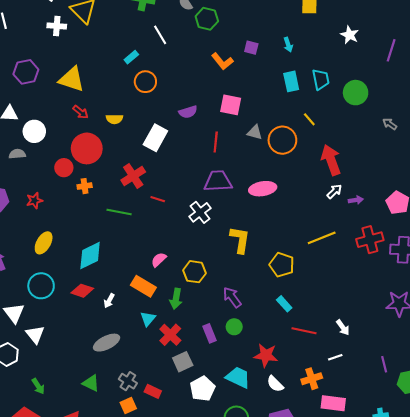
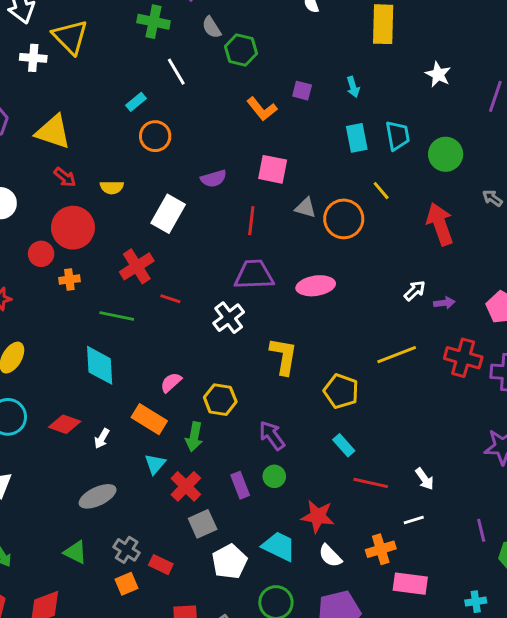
red arrow: (331, 160) -> (440, 224), moved
red cross: (370, 240) -> (463, 358), turned 30
cyan diamond: (90, 256) -> (100, 365), moved, turned -68

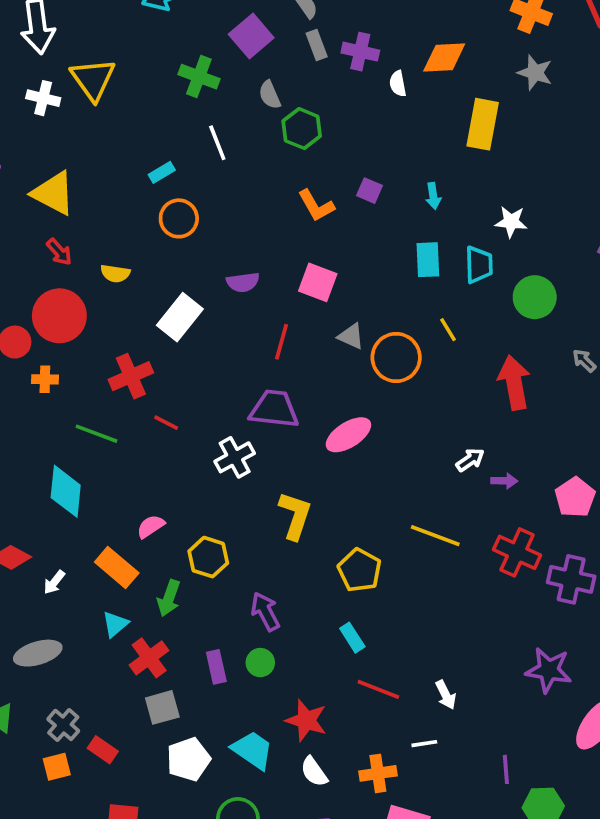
white star: (438, 74) -> (511, 222), moved, turned -30
pink ellipse: (316, 286) -> (348, 435), turned -33
yellow line: (397, 355) -> (435, 536), turned 33

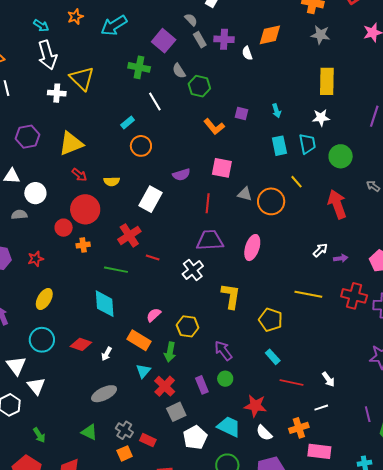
yellow rectangle: (483, 124) -> (327, 81), moved
yellow triangle: (53, 193) -> (71, 144), turned -40
pink ellipse: (348, 435) -> (252, 248), turned -30

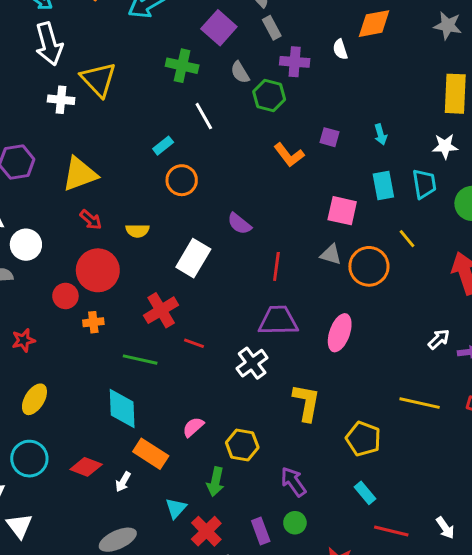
purple cross: (224, 39) -> (295, 62), moved
pink square: (222, 168) -> (342, 211), moved
purple semicircle: (181, 175) -> (239, 224), turned 54
orange rectangle: (139, 340) -> (151, 454), moved

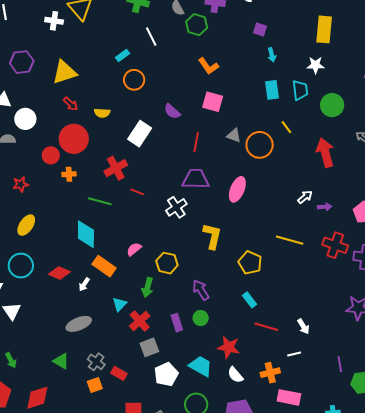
purple square: (330, 137) -> (260, 30), moved
pink square: (342, 211) -> (213, 102), moved

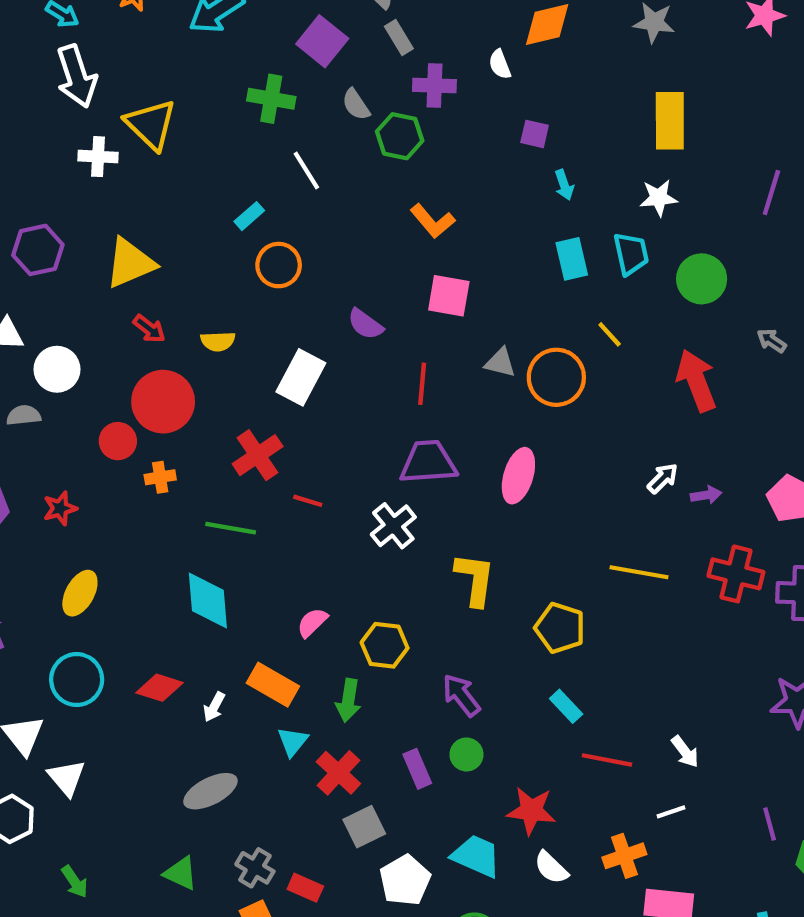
orange rectangle: (104, 266) -> (273, 685), moved

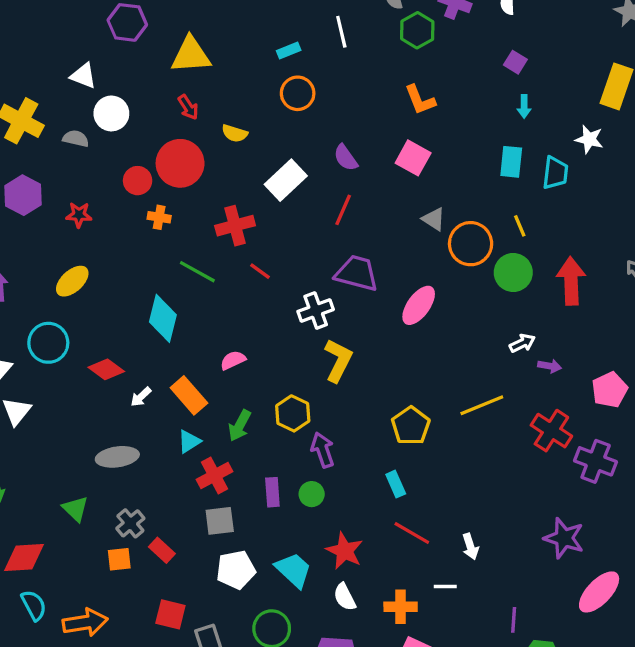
green circle: (702, 279) -> (513, 272), moved
red line: (422, 384) -> (343, 210), moved
yellow line: (639, 572) -> (482, 405), turned -51
yellow L-shape: (475, 579) -> (338, 360), moved
yellow hexagon: (385, 645) -> (293, 413), moved

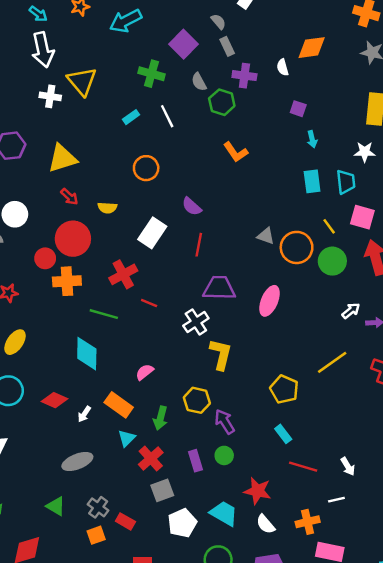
cyan rectangle: (289, 51) -> (131, 117), moved
pink square: (413, 158) -> (362, 217), moved
orange cross: (159, 217) -> (67, 281), size x1.6

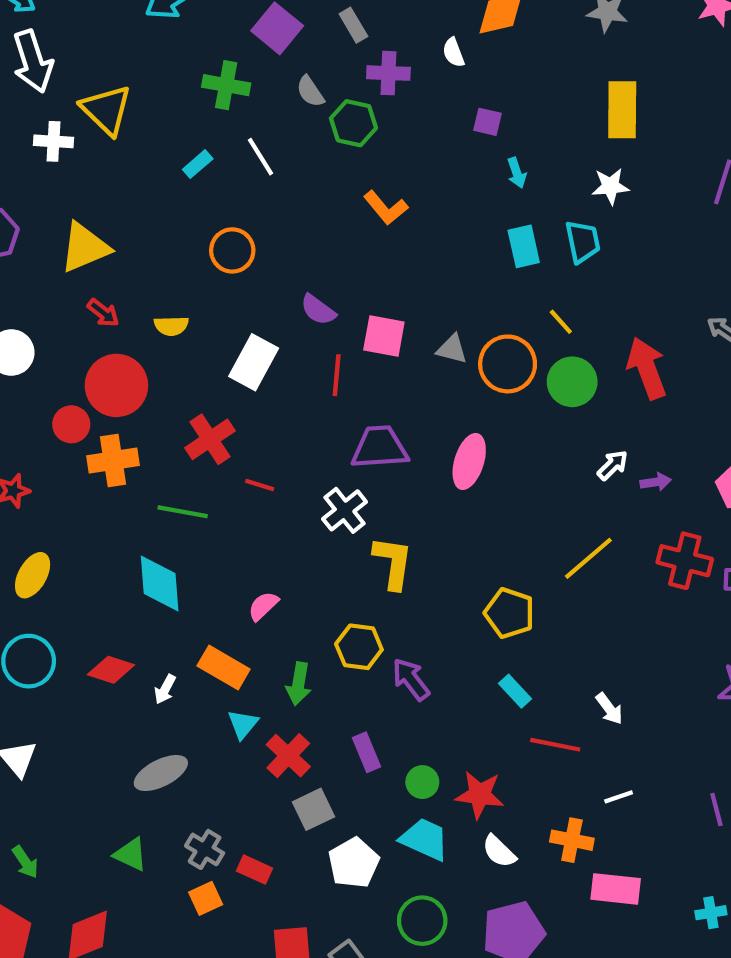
pink square: (362, 217) -> (384, 336), moved
green circle: (224, 455) -> (422, 782), moved
white arrow: (348, 466) -> (609, 709), moved
orange cross: (308, 522) -> (572, 840), turned 30

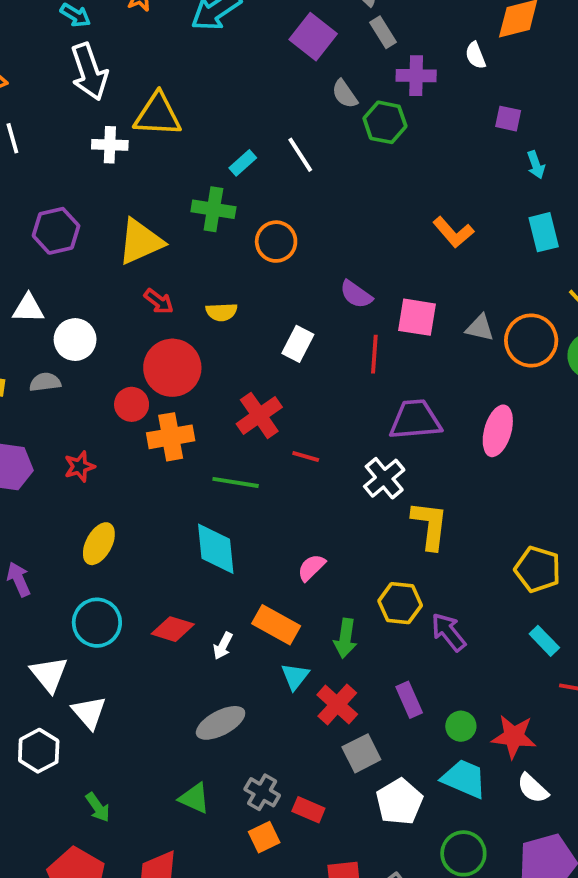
green cross: (226, 85) -> (213, 209), moved
yellow triangle: (106, 110) -> (158, 115), turned -40
orange L-shape: (386, 208) -> (453, 232), moved
white rectangle: (254, 362) -> (298, 344), size x0.7

